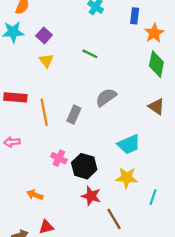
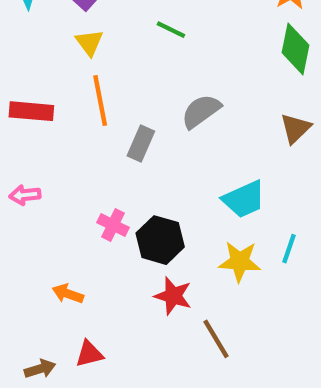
brown triangle: (156, 107) -> (295, 128), turned 42
orange line: (44, 112) -> (100, 100), moved
cyan line: (153, 197) -> (289, 249), moved

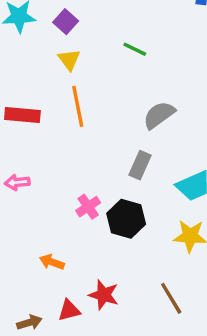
gray rectangle: (141, 143) -> (140, 165), moved
pink cross: (113, 225) -> (88, 207), turned 30
red star: (173, 296) -> (104, 295), moved

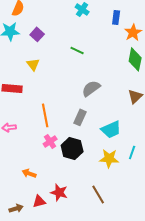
yellow triangle: (69, 60) -> (33, 64), moved
orange line: (78, 106) -> (45, 115), moved

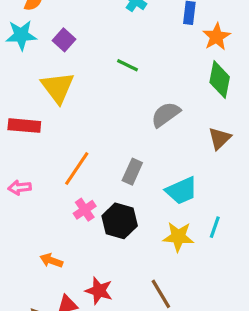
yellow triangle: (33, 64) -> (58, 88), size x1.6
gray semicircle: (91, 88) -> (166, 114), moved
orange line: (45, 115) -> (77, 168), turned 45

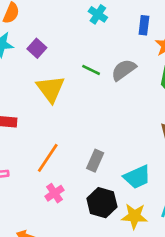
yellow triangle: (58, 88) -> (50, 89), moved
gray semicircle: (166, 114) -> (124, 70), moved
black hexagon: (120, 221) -> (102, 203), moved

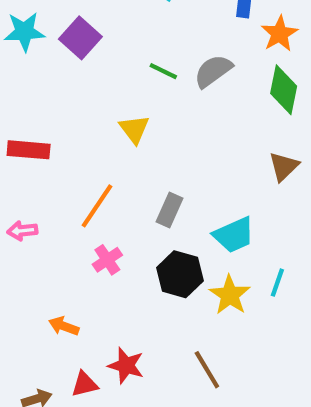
purple square: (37, 48) -> (80, 38), size x1.4
yellow triangle: (50, 89) -> (134, 129), moved, size x0.7
yellow star: (134, 216) -> (230, 295), turned 30

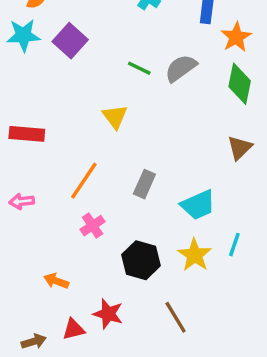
black hexagon: (180, 274) -> (141, 260), moved

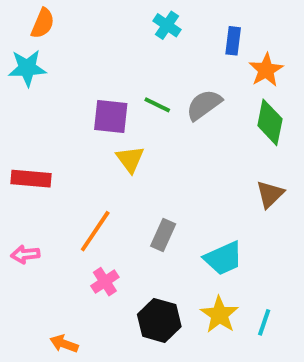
purple square: (70, 41) -> (111, 117), moved, turned -36
cyan line: (234, 245) -> (264, 322), moved

